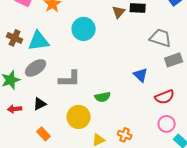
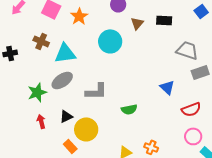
brown triangle: (119, 12) -> (137, 23), moved
brown cross: (15, 38) -> (41, 41), moved
red arrow: (15, 109) -> (41, 121), turned 80
yellow circle: (79, 117) -> (86, 129), moved

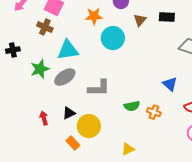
orange star: (79, 16) -> (94, 16), moved, turned 30
brown cross: (41, 41) -> (45, 27), moved
green star: (37, 92) -> (40, 69), moved
orange cross: (151, 147) -> (154, 112), moved

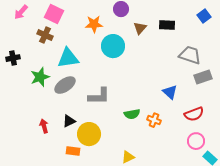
orange rectangle: (73, 143) -> (73, 151), turned -40

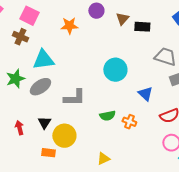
brown triangle: (140, 28) -> (122, 19), moved
cyan circle: (113, 46) -> (115, 70), moved
black triangle: (69, 121) -> (44, 123), turned -32

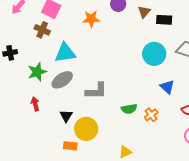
cyan circle: (115, 70) -> (154, 54), moved
orange cross: (129, 122) -> (151, 115), turned 32
red arrow: (19, 128) -> (35, 104), moved

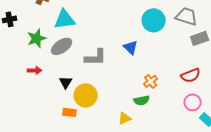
blue triangle: (167, 87) -> (131, 47), moved
red arrow: (35, 104) -> (35, 70), turned 104
green semicircle: (129, 109) -> (142, 100), moved

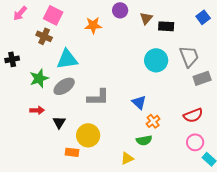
gray trapezoid: (187, 16) -> (189, 56), turned 50
blue triangle: (131, 47) -> (139, 102), moved
black triangle: (66, 82) -> (59, 122), moved

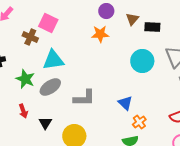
pink square: (53, 15) -> (48, 23), moved
orange star: (93, 25) -> (100, 34), moved
green star: (39, 78) -> (25, 79), turned -30
red arrow: (37, 110) -> (23, 111), turned 72

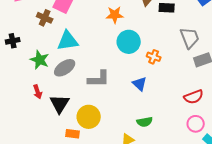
cyan circle: (142, 61) -> (129, 42), moved
orange cross: (139, 122) -> (154, 57), moved, turned -32
black triangle: (45, 123) -> (60, 104), size x1.5

